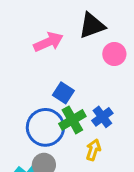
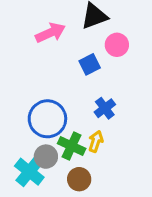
blue square: (63, 93) -> (90, 64), moved, turned 30
green cross: (72, 120) -> (72, 146), moved, turned -35

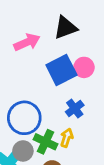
pink circle: (117, 45) -> (84, 67), moved
blue square: (90, 64) -> (61, 70), size x1.6

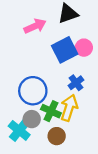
yellow arrow: (67, 138) -> (69, 108), size x1.6

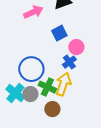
pink circle: (84, 48) -> (76, 47), moved
blue square: (65, 50) -> (59, 33), size x0.7
cyan cross: (19, 130) -> (15, 93), moved

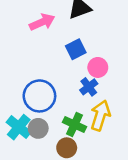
yellow arrow: (63, 84) -> (100, 115), moved
green cross: (47, 87) -> (74, 124), moved

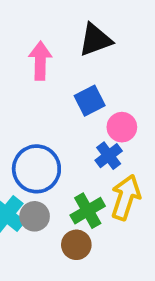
pink arrow: (42, 22) -> (40, 61), turned -65
green cross: (74, 124) -> (88, 211), turned 35

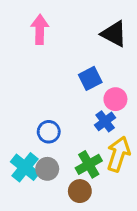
black triangle: (95, 40) -> (114, 34), moved, turned 48
pink arrow: (40, 61) -> (40, 29), moved
blue circle: (36, 169) -> (49, 132), size x0.6

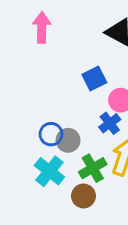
cyan cross: (25, 167) -> (49, 171), moved
gray circle: (47, 169) -> (68, 140), moved

